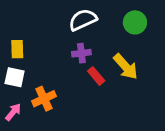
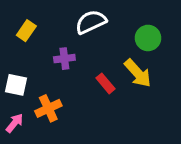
green circle: (135, 22) -> (148, 38), moved
yellow rectangle: (17, 49) -> (26, 31), moved, turned 36
purple cross: (81, 53) -> (64, 59), moved

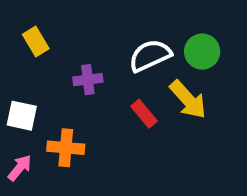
white semicircle: (91, 22) -> (150, 56), moved
yellow rectangle: (26, 31) -> (36, 41), turned -66
orange cross: (48, 108) -> (66, 148), turned 30

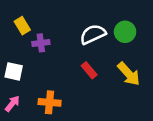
purple cross: (88, 80) -> (41, 43), moved
yellow arrow: (188, 100) -> (129, 74), moved
orange cross: (66, 148) -> (50, 102), moved

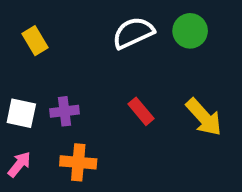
green circle: (125, 32) -> (190, 31), moved
white semicircle: (93, 34) -> (133, 33), moved
purple cross: (41, 43) -> (64, 111), moved

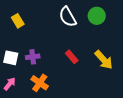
white semicircle: (133, 33) -> (68, 17), turned -95
orange cross: (78, 162) -> (40, 83), turned 30

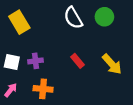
yellow rectangle: (18, 21) -> (19, 22), size x1.5
orange cross: (40, 83) -> (43, 89), turned -30

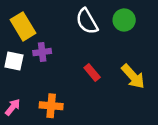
purple cross: (35, 61) -> (42, 52), moved
white square: (12, 62) -> (14, 61), moved

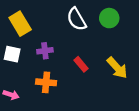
purple cross: (42, 52) -> (45, 51), moved
orange cross: (51, 106) -> (46, 82), moved
pink arrow: (13, 107) -> (11, 95), turned 70

